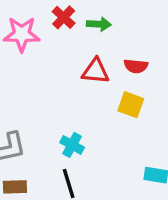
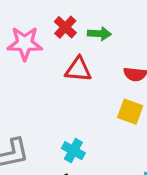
red triangle: (96, 71) -> (78, 69), moved

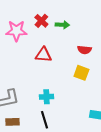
red triangle: (78, 69) -> (43, 55), moved
cyan cross: (73, 151) -> (46, 97), turned -32

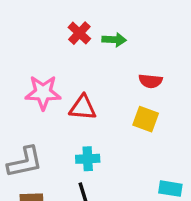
pink star: (16, 31) -> (43, 93), moved
red triangle: (43, 55) -> (83, 107), moved

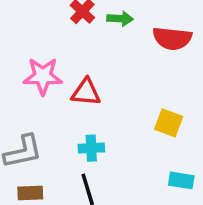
red semicircle: (151, 81) -> (172, 38), moved, size x1.5
yellow square: (146, 119) -> (169, 123), moved

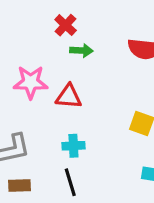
green arrow: (120, 19) -> (81, 50), moved

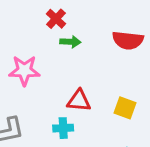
red triangle: (69, 97) -> (79, 101), moved

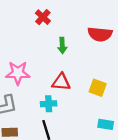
green arrow: (70, 42) -> (62, 46), moved, turned 84
pink star: (24, 71) -> (18, 73), moved

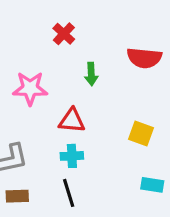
pink star: (18, 73) -> (30, 88), moved
red triangle: (61, 82) -> (72, 121), moved

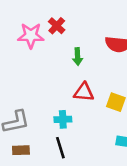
pink star: (30, 88) -> (31, 36), moved
red triangle: (72, 121) -> (84, 92), moved

